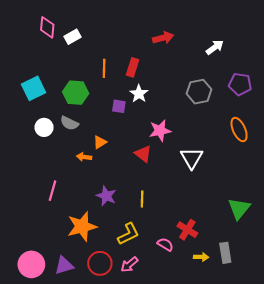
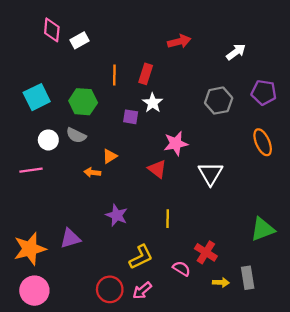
pink line: (52, 191) -> (31, 170), moved, turned 66
yellow line: (142, 199) -> (168, 219), moved
green triangle: (239, 209) -> (263, 229), turned 30
orange star: (82, 226) -> (30, 249), moved
purple triangle: (64, 265) -> (70, 238), moved

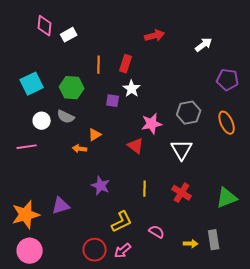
gray hexagon: (219, 101) -> (189, 113), moved
red cross: (206, 252) -> (182, 193), moved

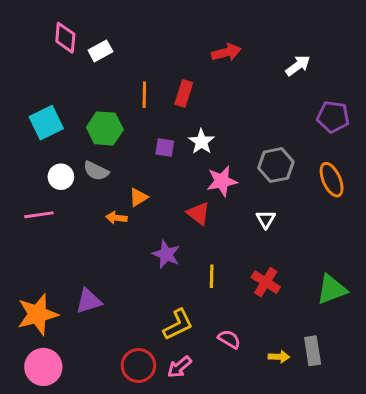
white star: (132, 89) -> (201, 142), moved
white triangle: (182, 150) -> (266, 219), size x0.6
purple star: (101, 186) -> (166, 254), moved

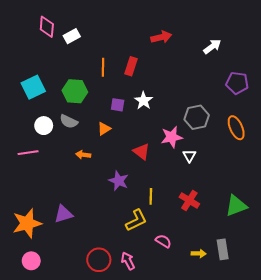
pink star: (222, 181) -> (172, 137), moved
orange triangle: (138, 197) -> (104, 129), moved
yellow L-shape: (178, 325) -> (136, 220), moved
pink circle: (43, 367) -> (31, 261), size x0.7
pink arrow: (179, 367) -> (128, 261), turned 102

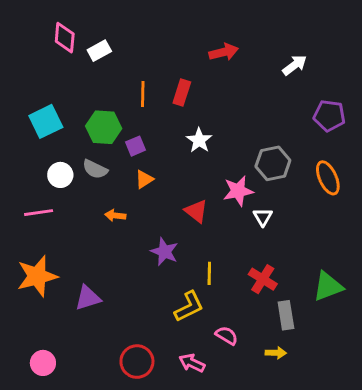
purple square: (118, 105) -> (136, 146), moved, turned -32
orange star: (27, 223) -> (37, 276), moved
gray rectangle: (223, 249) -> (286, 315), moved
pink arrow: (128, 261) -> (192, 363), moved, turned -36

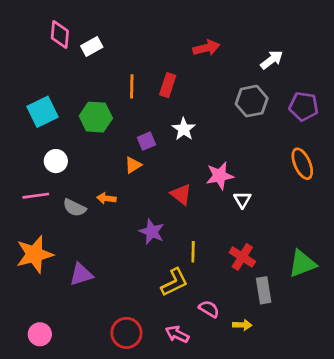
purple square: (136, 146) -> (146, 141), moved
gray hexagon: (273, 163) -> (252, 101), moved
gray semicircle: (95, 169) -> (74, 208), moved
yellow arrow: (276, 353) -> (242, 325), moved

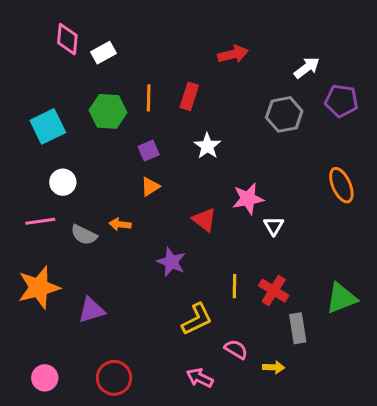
purple pentagon: (304, 106) -> (341, 101), moved
green hexagon: (96, 117) -> (108, 111), moved
purple square: (146, 141) -> (149, 151), moved
yellow line: (193, 252) -> (234, 286), moved
red circle: (126, 333) -> (114, 378), moved

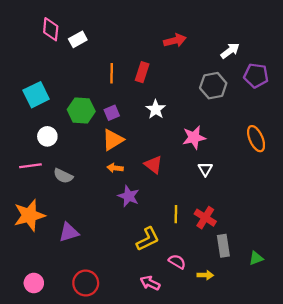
green hexagon: (108, 111) -> (81, 110), moved
orange triangle: (150, 187) -> (113, 140), size x1.5
pink star: (248, 199) -> (194, 138), moved
orange arrow: (120, 224) -> (115, 168), moved
green triangle: (341, 298) -> (256, 258), moved, size x0.6

